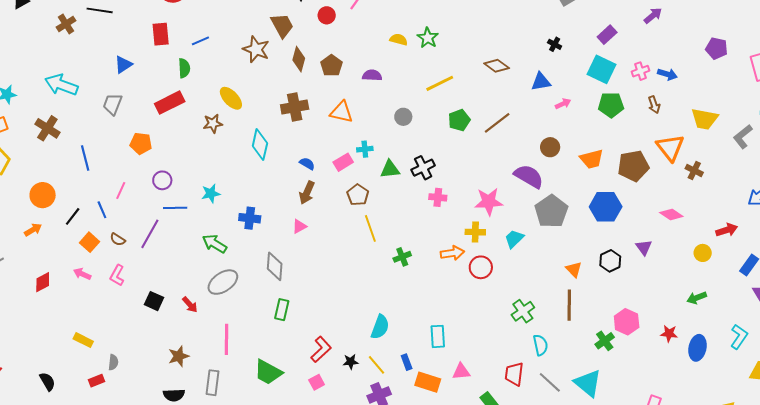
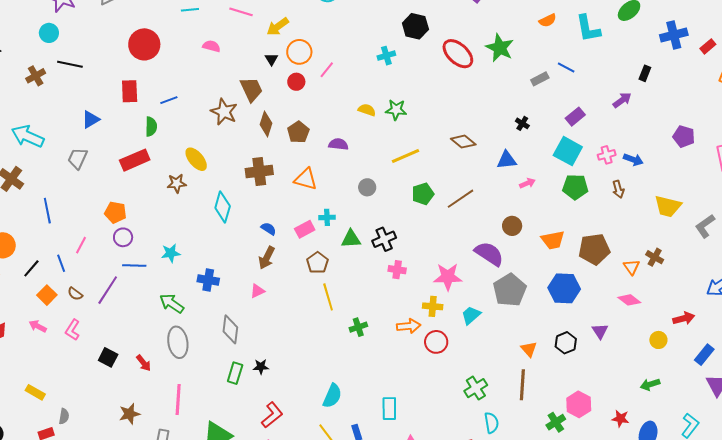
green star: (428, 38) -> (396, 110), turned -30
orange pentagon: (141, 143) -> (115, 212), moved
orange triangle: (670, 147) -> (632, 267), moved, size x0.6
gray ellipse: (223, 282) -> (178, 342), turned -68
black star: (351, 362) -> (261, 367), moved

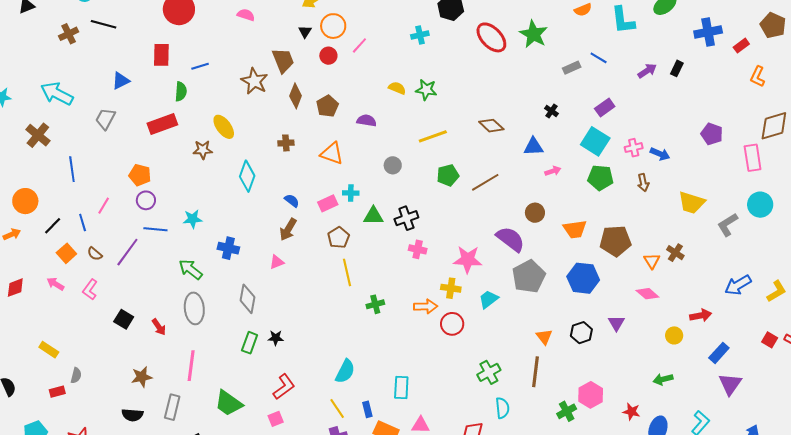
purple arrow: (622, 100) -> (647, 71), moved
brown cross: (259, 172) -> (286, 143), size x0.6

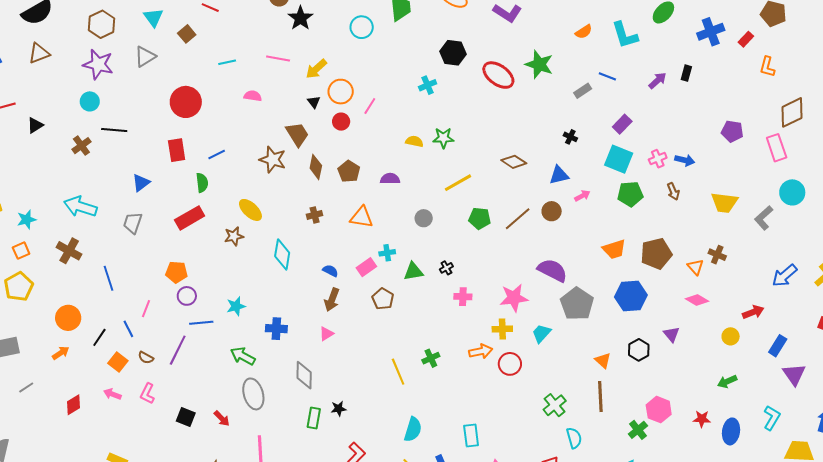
green pentagon: (448, 175) -> (480, 218), turned 30
brown circle: (535, 213) -> (552, 211), moved
black cross: (406, 218) -> (446, 268), size x0.6
yellow line: (347, 272) -> (398, 372), moved

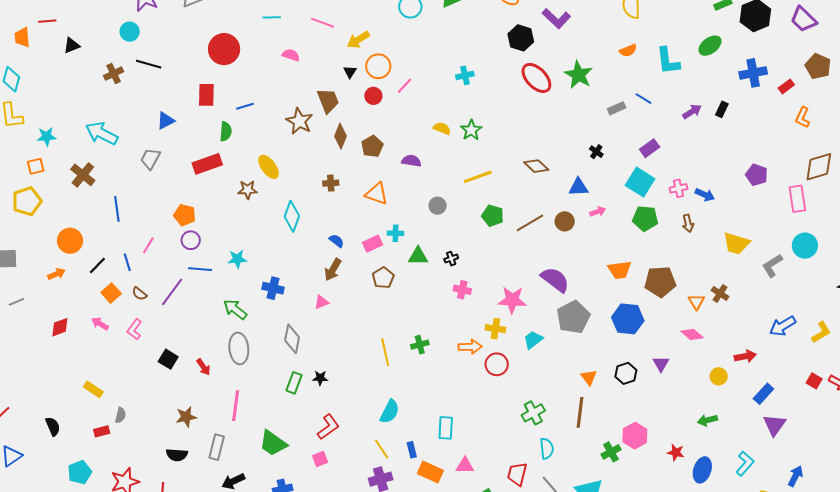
black hexagon: (453, 53) -> (521, 38), moved
green star: (443, 138) -> (471, 130), turned 30

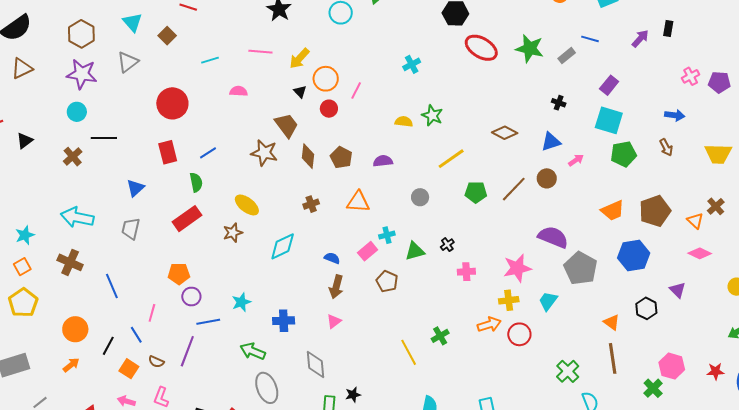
green star: (579, 75) -> (530, 49), moved
pink cross: (678, 188) -> (691, 76), moved
cyan diamond: (292, 216) -> (283, 246), turned 60
brown cross: (720, 293) -> (716, 206), turned 30

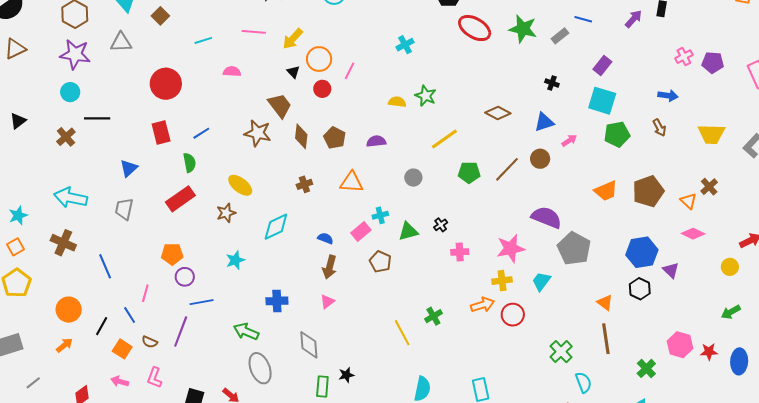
gray triangle: (128, 62) -> (121, 42), turned 35
blue hexagon: (634, 256) -> (642, 252), moved
cyan star: (241, 302) -> (235, 260), moved
pink hexagon: (672, 366) -> (680, 345), moved

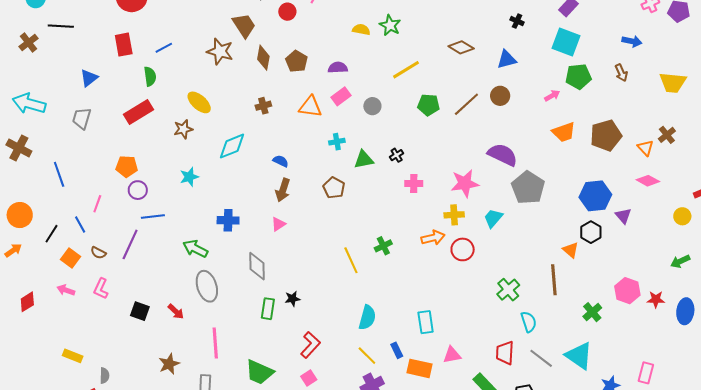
pink arrow: (569, 140) -> (552, 96), moved
pink rectangle: (361, 232) -> (341, 96), moved
orange triangle: (605, 303) -> (571, 250), moved

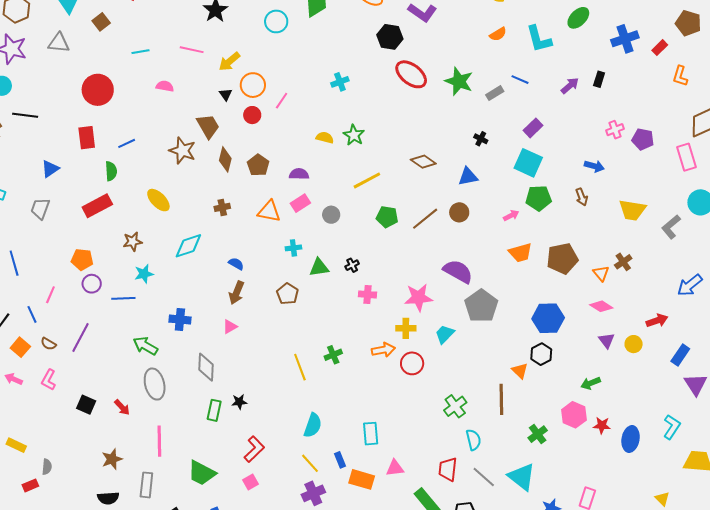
brown star: (183, 129) -> (133, 242), moved
blue line: (153, 216) -> (123, 298), moved
purple triangle: (623, 216) -> (607, 340), moved
green arrow: (680, 261) -> (591, 383), moved

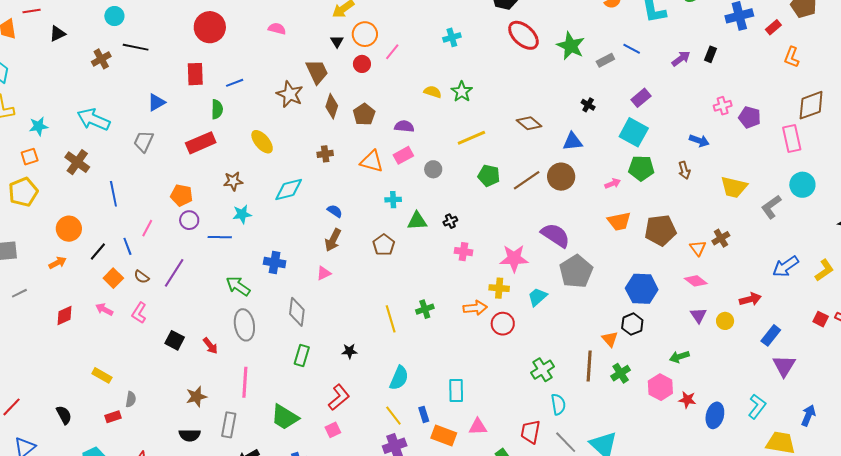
brown circle: (459, 212) -> (561, 177), size x1.4
black star: (239, 402) -> (349, 351), moved
green cross: (538, 434) -> (621, 373), moved

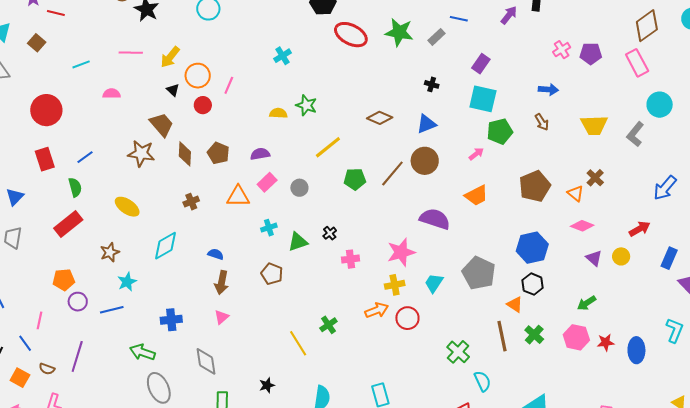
orange trapezoid: (619, 221) -> (476, 195), moved
gray pentagon: (576, 271) -> (479, 273), moved

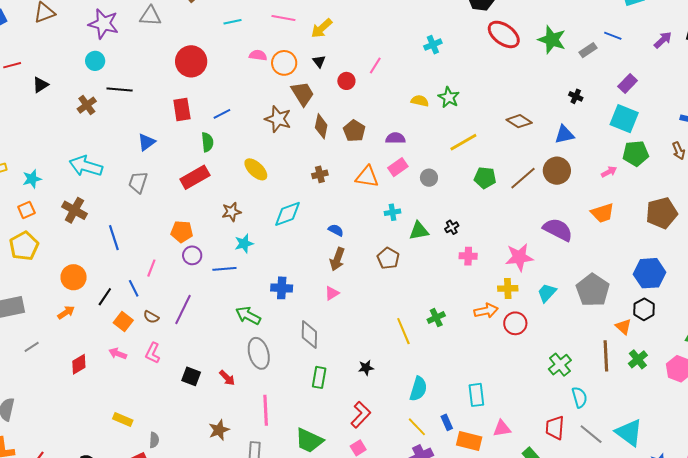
orange circle: (198, 76) -> (284, 63), moved

